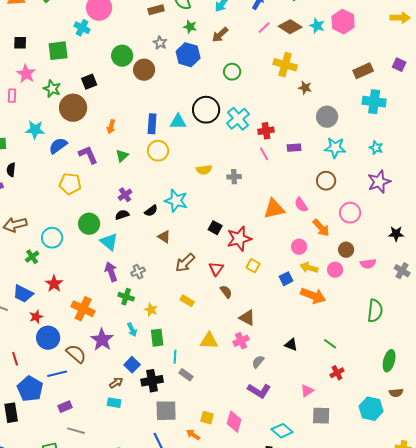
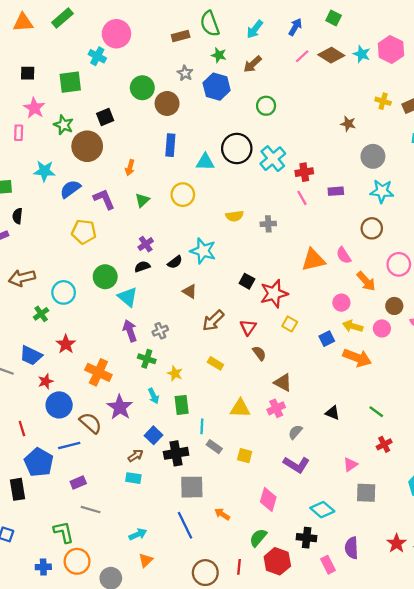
yellow cross: (285, 65) -> (383, 101), moved, size x0.6
blue rectangle: (152, 124) -> (170, 145), moved
yellow square: (207, 418) -> (245, 456), moved

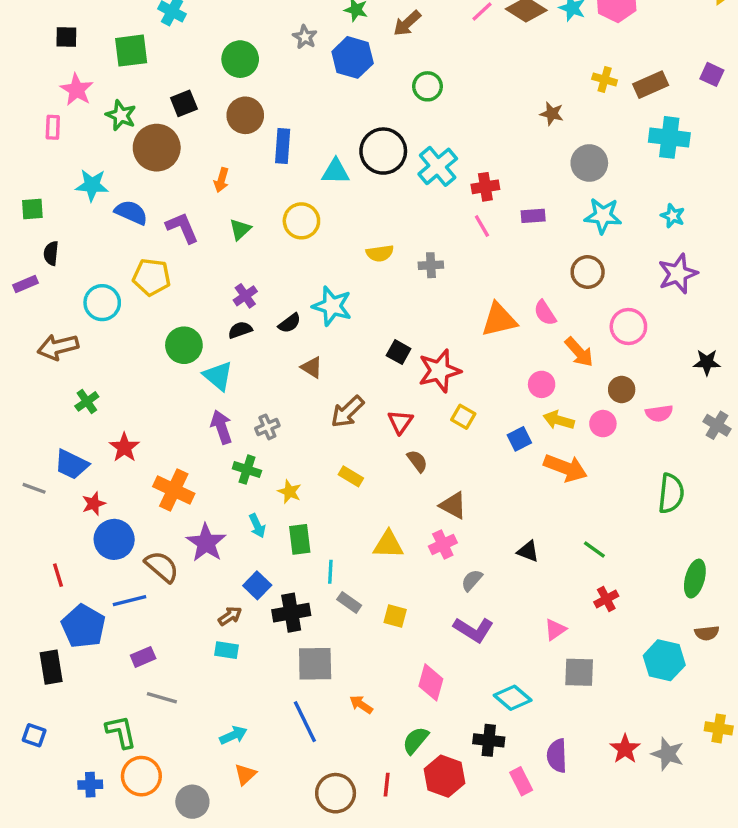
brown circle: (167, 103) -> (245, 115), moved
blue semicircle: (70, 189) -> (131, 212), turned 60
cyan circle: (64, 292) -> (102, 303), moved

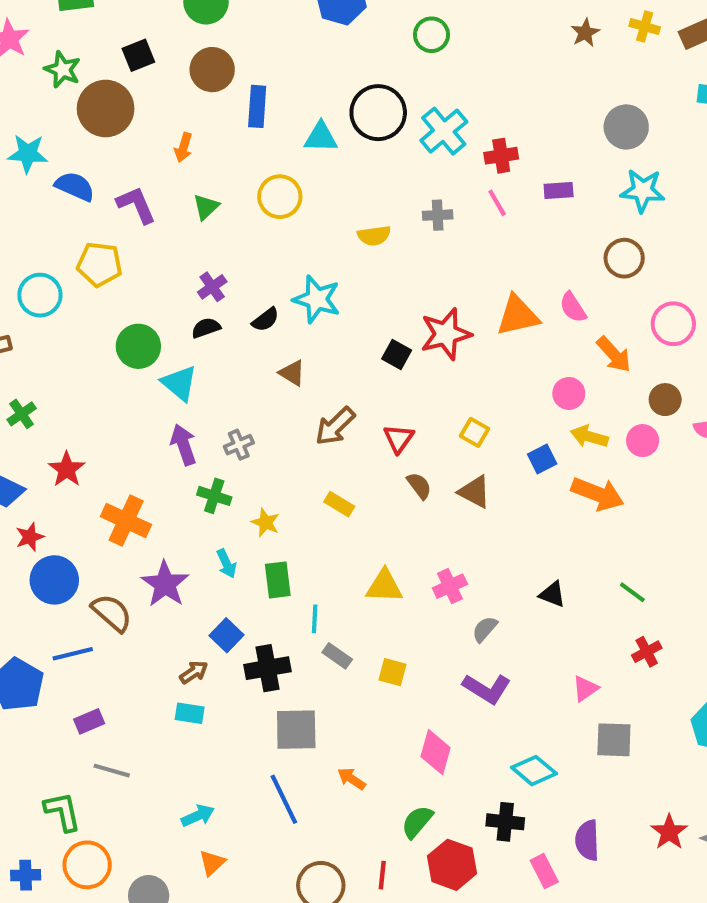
brown star: (552, 114) -> (585, 33), moved, turned 30
gray cross: (431, 265) -> (438, 215), moved
red star: (439, 371) -> (446, 334), moved
brown triangle: (453, 505) -> (475, 492), moved

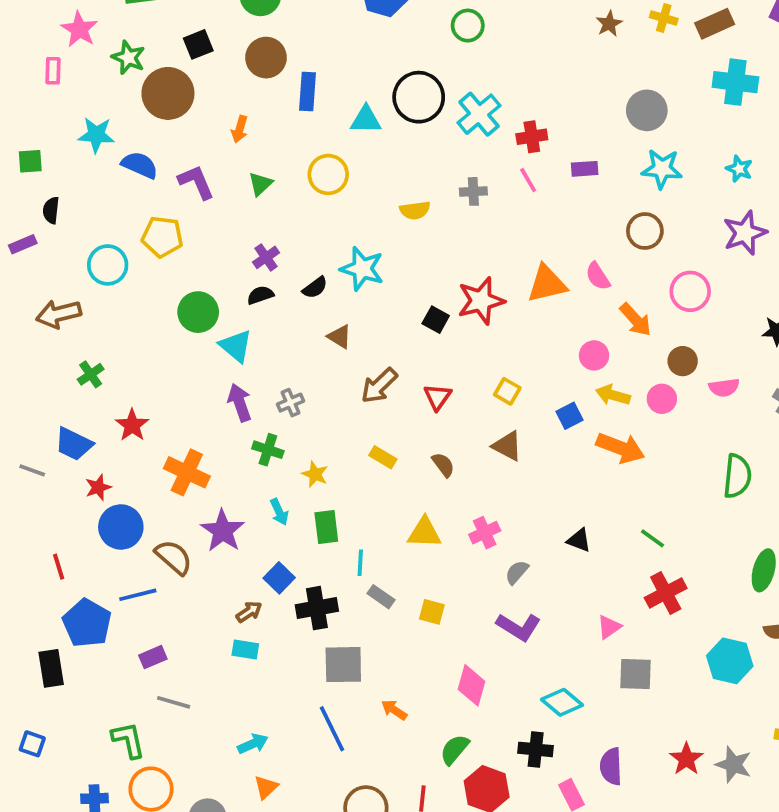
brown semicircle: (419, 486) -> (443, 465), moved
red cross: (647, 652) -> (666, 593), size x1.5

